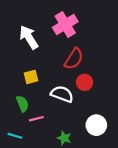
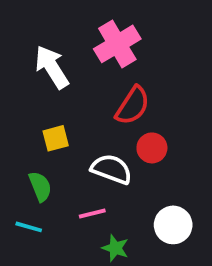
pink line: (36, 119) -> (92, 213), moved
cyan line: (15, 136) -> (29, 227), moved

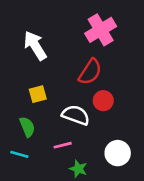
pink cross: (117, 44) -> (101, 30), moved

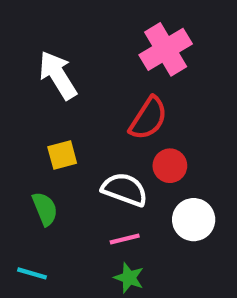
pink line: (63, 145) -> (125, 239), moved
white circle: (118, 153) -> (194, 220), moved
cyan line: (19, 154) -> (32, 273), moved

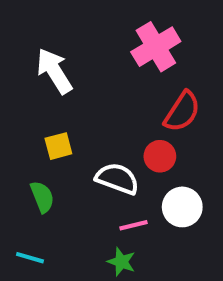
red semicircle: (148, 118) -> (182, 112), moved
pink line: (125, 239) -> (134, 225), moved

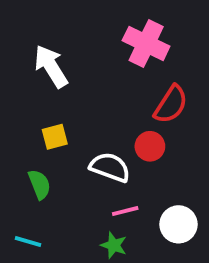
pink cross: (156, 47) -> (146, 43), turned -33
white circle: (182, 207) -> (178, 224), moved

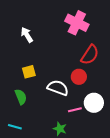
white arrow: (51, 66) -> (27, 35), size x0.7
pink line: (125, 211) -> (75, 110), moved
white circle: (178, 224) -> (94, 103), moved

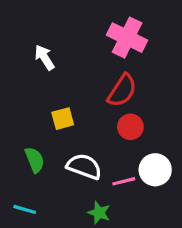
red semicircle: (90, 55) -> (122, 90), moved
yellow square: (29, 72) -> (63, 119), moved
white semicircle: (58, 88) -> (84, 166), moved

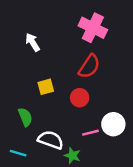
red circle: (130, 127) -> (80, 98), moved
white semicircle: (84, 166) -> (51, 140), moved

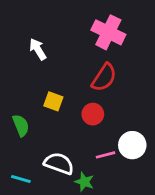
yellow square: (46, 87) -> (53, 101), turned 35
green semicircle: (25, 117) -> (21, 125), moved

